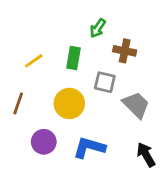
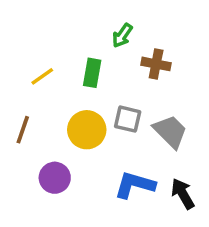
gray square: (105, 82) -> (128, 119), moved
blue L-shape: (89, 147) -> (135, 185), moved

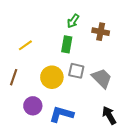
brown cross: (156, 64) -> (101, 32), moved
green rectangle: (92, 73) -> (67, 44), moved
blue L-shape: (135, 185) -> (61, 114), moved

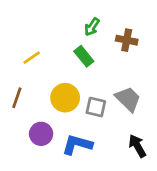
green rectangle: (67, 44) -> (84, 56), turned -49
gray square: (76, 71) -> (96, 107), moved

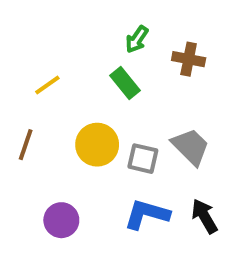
purple circle: (41, 134) -> (61, 220), moved
blue L-shape: (77, 145) -> (147, 214), moved

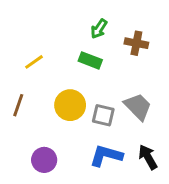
green rectangle: (125, 83) -> (90, 60), turned -30

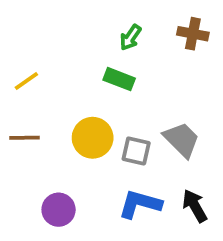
brown cross: (136, 43) -> (193, 34), moved
yellow line: (34, 62) -> (26, 81), moved
brown line: (18, 105) -> (24, 138), turned 70

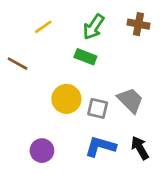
green arrow: (130, 37) -> (94, 27), size x1.4
yellow line: (26, 81) -> (43, 27), moved
brown line: (24, 138) -> (17, 64), moved, turned 30

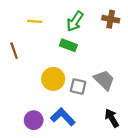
yellow line: (43, 27) -> (35, 21), turned 40
brown line: (17, 64) -> (14, 51), turned 42
blue L-shape: (100, 146) -> (63, 117), moved, turned 30

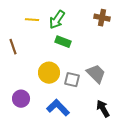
green arrow: (75, 21) -> (57, 20), moved
purple circle: (34, 120) -> (21, 99), moved

